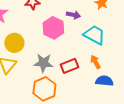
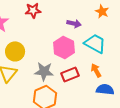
pink hexagon: (53, 28) -> (64, 47), moved

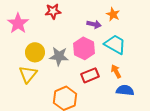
orange star: (102, 11) -> (113, 14), moved
gray star: (44, 71) -> (59, 56), moved

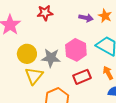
purple arrow: (94, 24) -> (86, 18), moved
yellow triangle: (28, 74) -> (34, 76), moved

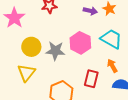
yellow triangle: (34, 76) -> (26, 73), moved
red rectangle: (82, 77) -> (91, 79), moved, turned -54

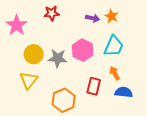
cyan trapezoid: (111, 39) -> (114, 46), turned 85

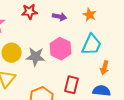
purple arrow: (93, 18) -> (60, 17), moved
orange arrow: (115, 73) -> (105, 68), moved, turned -136

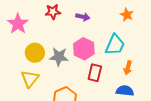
orange star: (90, 15) -> (127, 15), moved
red rectangle: (72, 85) -> (95, 73), moved

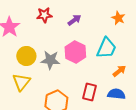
purple arrow: (83, 17) -> (74, 20), turned -48
orange arrow: (128, 68) -> (119, 71), turned -144
red rectangle: (95, 73) -> (89, 92), moved

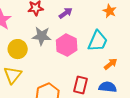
gray star: (50, 60) -> (42, 36), moved

